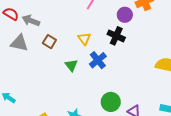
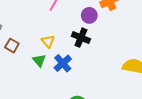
green triangle: (71, 65) -> (39, 60), moved

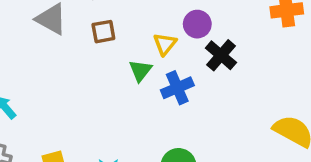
purple circle: (89, 15) -> (197, 24), moved
brown square: (12, 46) -> (103, 32), turned 32

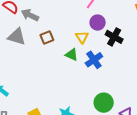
green triangle: (140, 71) -> (72, 55), turned -32

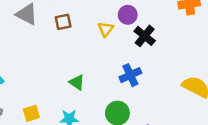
green triangle: (72, 55) -> (77, 82), moved
blue cross: (94, 60) -> (130, 75), moved

